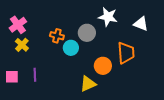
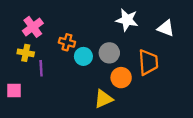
pink cross: (18, 25) -> (33, 27), moved
gray circle: (87, 33) -> (109, 53), moved
yellow cross: (22, 45) -> (26, 53), turned -32
purple line: (35, 75) -> (41, 68), moved

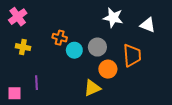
pink cross: (33, 27) -> (18, 17), moved
purple line: (41, 68) -> (37, 83), moved
pink square: (14, 91) -> (15, 93), moved

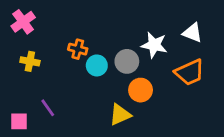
white star: (113, 18) -> (154, 45), moved
orange trapezoid: (132, 55) -> (190, 72), moved, turned 70
purple line: (37, 83) -> (48, 108), turned -32

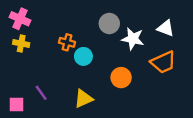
pink cross: (23, 22) -> (20, 19), turned -30
yellow cross: (30, 61) -> (21, 43), moved
gray circle: (127, 61) -> (109, 24), moved
yellow triangle: (120, 115) -> (83, 99), moved

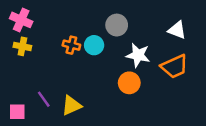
white star: (133, 39) -> (138, 55), moved
cyan circle: (83, 56) -> (94, 45), moved
yellow triangle: (83, 99) -> (71, 105), moved

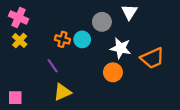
white triangle: (177, 30) -> (129, 12), moved, turned 42
yellow cross: (22, 46) -> (20, 41), turned 32
purple line: (44, 99) -> (53, 66), moved

